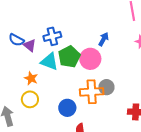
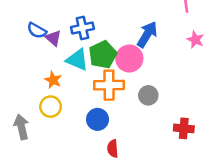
blue arrow: (103, 39) -> (147, 34), size x1.5
orange cross: (92, 92) -> (109, 85), moved

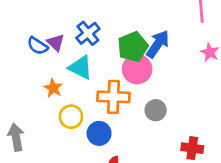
blue cross: (82, 28) -> (88, 33), turned -30
blue semicircle: (37, 30) -> (38, 46), moved
green pentagon: (103, 55) -> (133, 47), moved
yellow circle: (51, 107) -> (71, 117), moved

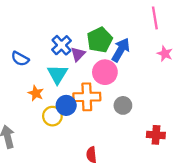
purple triangle: (56, 43) -> (78, 54), moved, turned 35
green pentagon: (133, 47) -> (100, 40), moved
cyan triangle: (81, 67) -> (57, 74), turned 40
blue circle: (99, 133) -> (66, 105), moved

